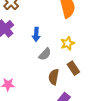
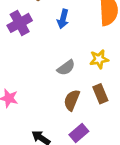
blue arrow: (36, 34) -> (63, 19), moved

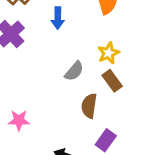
brown rectangle: (100, 94) -> (112, 81), moved

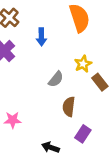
brown rectangle: (112, 81) -> (100, 82), moved

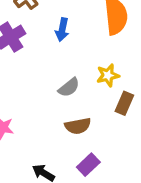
brown rectangle: (100, 82) -> (124, 103), turned 49
brown semicircle: (69, 107) -> (78, 126), turned -120

